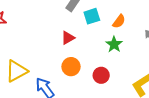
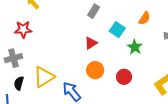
cyan square: (92, 16) -> (117, 30), moved, turned -35
orange semicircle: (119, 21) -> (144, 18), moved

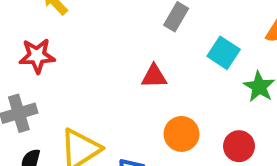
red triangle: (91, 43) -> (154, 76), moved, turned 32

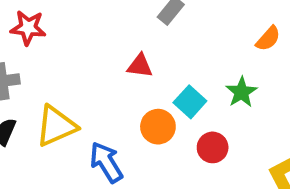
cyan square: (224, 53) -> (190, 102), moved

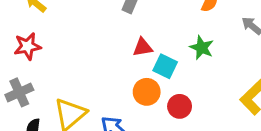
red triangle: (140, 66) -> (143, 47), moved
red circle: (213, 147) -> (180, 106), moved

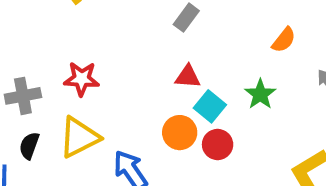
red star: (27, 46) -> (82, 79), moved
red circle: (180, 106) -> (218, 144), moved

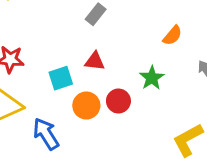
cyan square: (210, 106) -> (61, 78), moved, turned 30
red circle: (218, 144) -> (118, 101), moved

